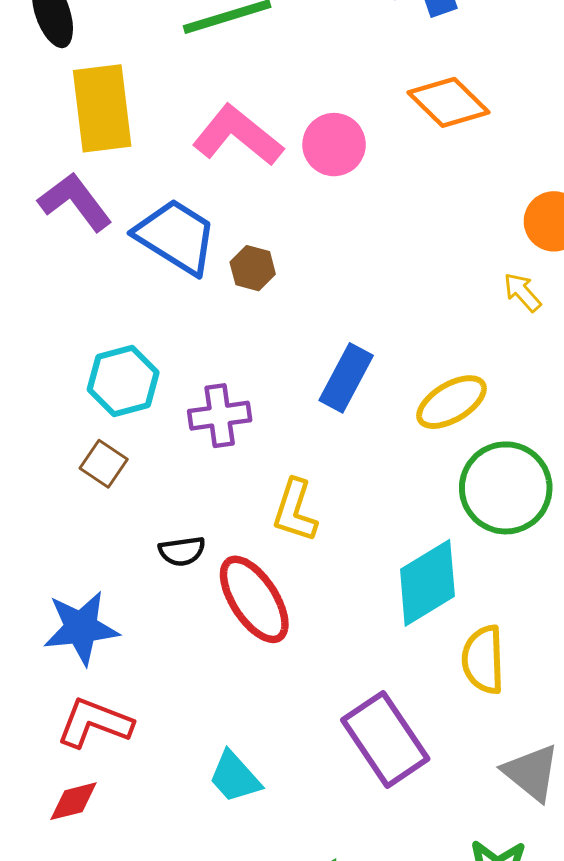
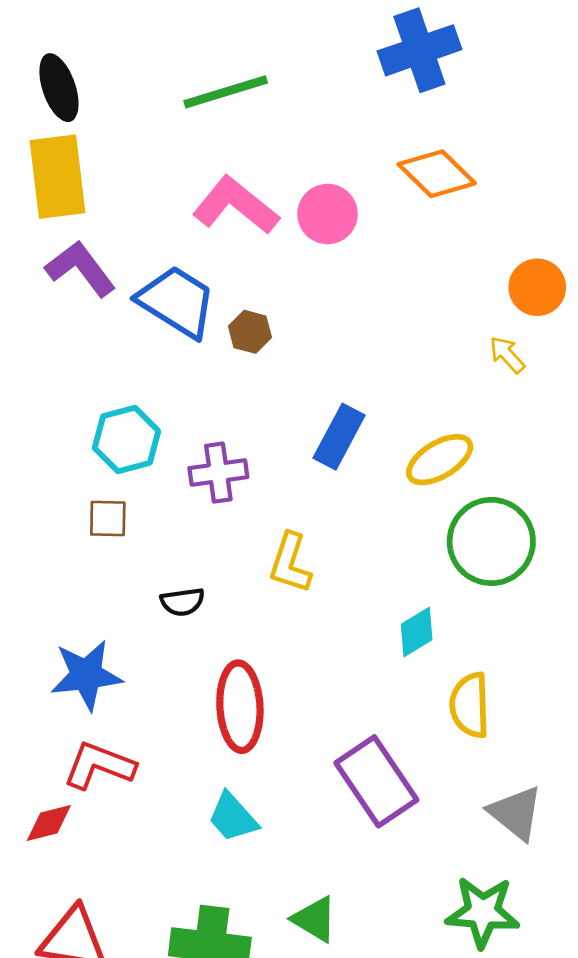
yellow rectangle: (102, 108) -> (58, 177), moved
brown square: (104, 464) -> (108, 518), turned -33
cyan diamond: (427, 583) -> (417, 632), size x0.6
red ellipse: (254, 599) -> (240, 707), moved, turned 30
red diamond: (74, 801) -> (49, 823), moved

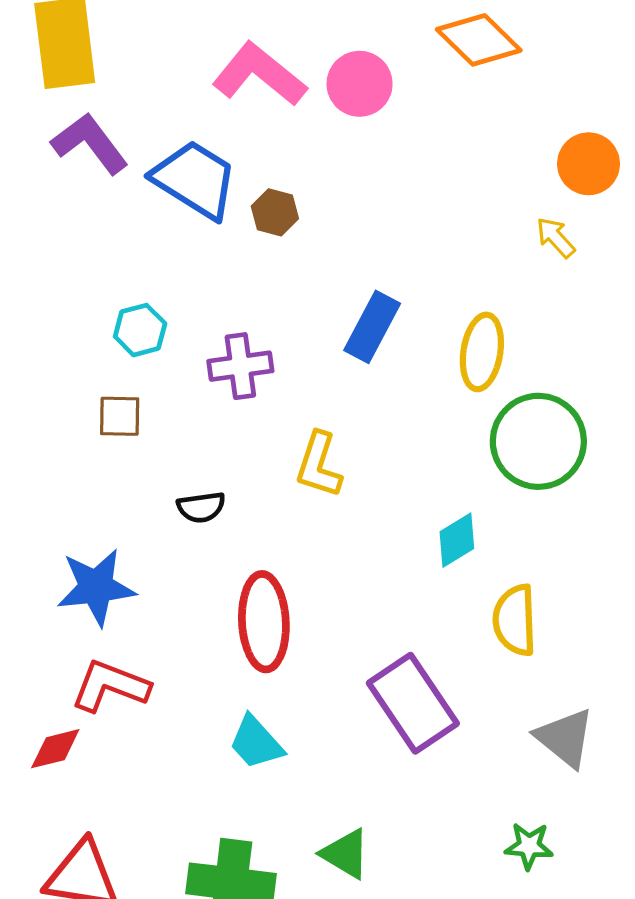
cyan hexagon: (126, 440) -> (140, 330), size x0.7
yellow ellipse: (440, 460) -> (482, 352), turned -50
green star: (483, 912) -> (529, 846), size x0.6

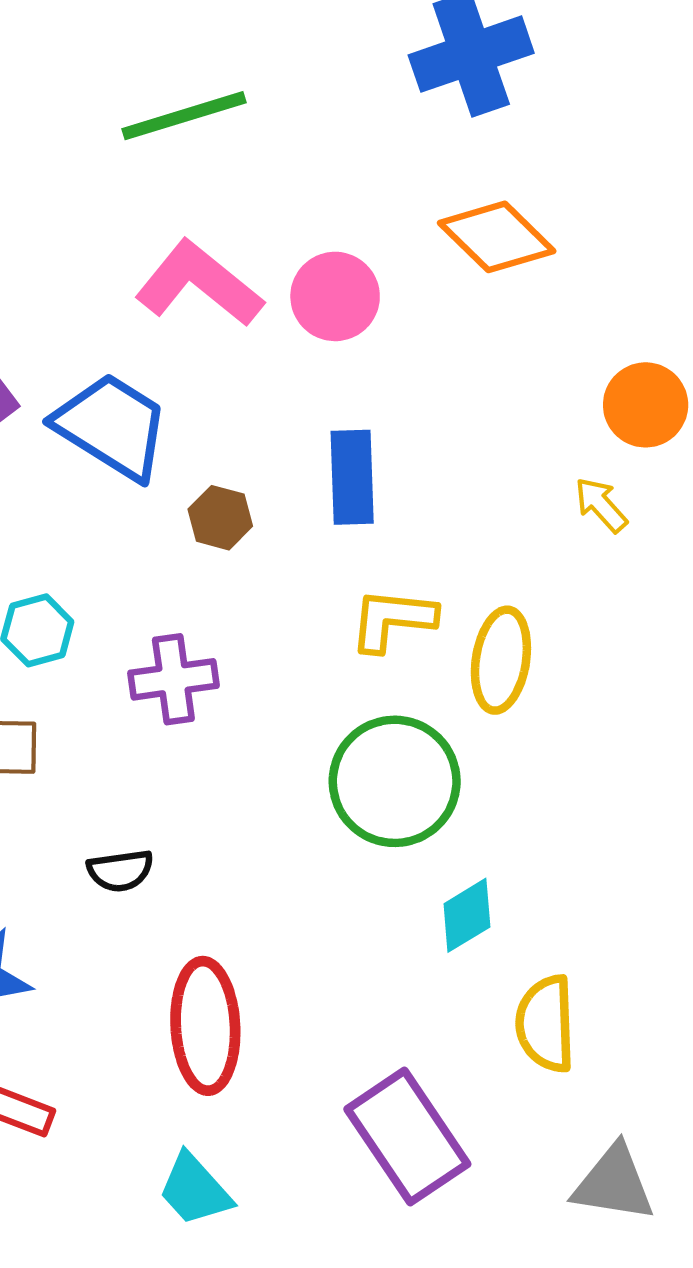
brown hexagon: (275, 212) -> (220, 518), moved
blue rectangle: (372, 327) -> (352, 477), moved, turned -30
green circle: (538, 441) -> (395, 781), moved
yellow L-shape: (319, 465) -> (393, 620), moved, turned 78
gray triangle: (565, 738) -> (614, 1183), turned -30

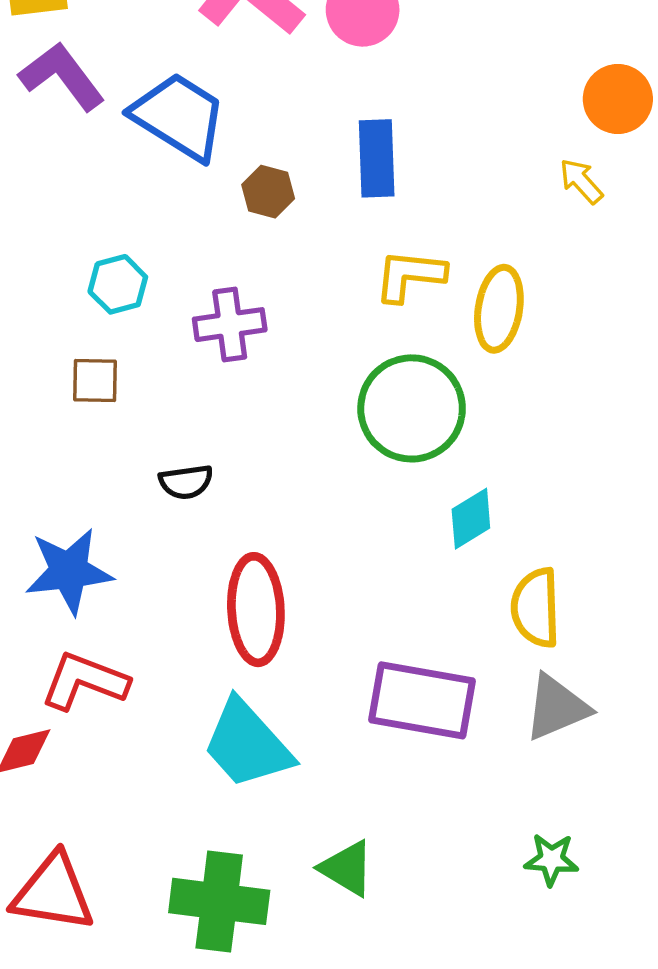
purple rectangle: (407, 1137) -> (422, 700), turned -46
gray triangle: (614, 1183) -> (557, 707), moved, turned -32
cyan trapezoid: (195, 1190) -> (247, 744), size x1.5

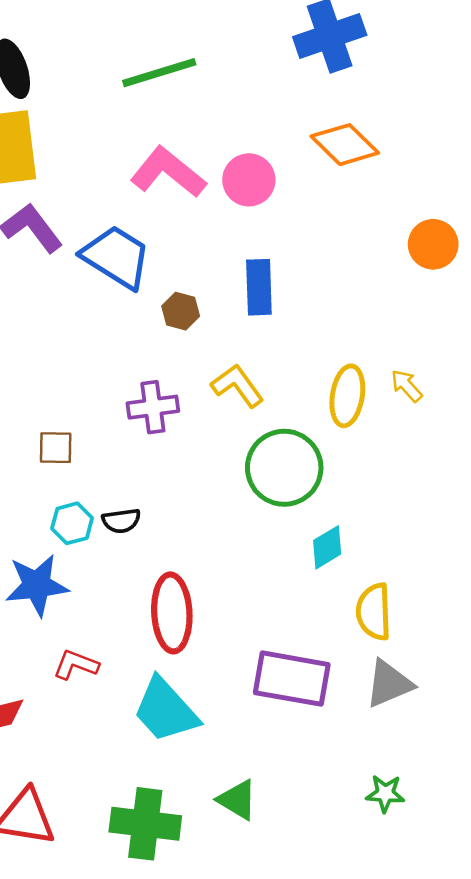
yellow arrow: (581, 181) -> (407, 386), moved
yellow L-shape: (410, 276) -> (237, 386), moved, turned 48
cyan hexagon: (118, 284) -> (72, 523), moved
red L-shape: (85, 681) -> (76, 665), moved, size x0.7

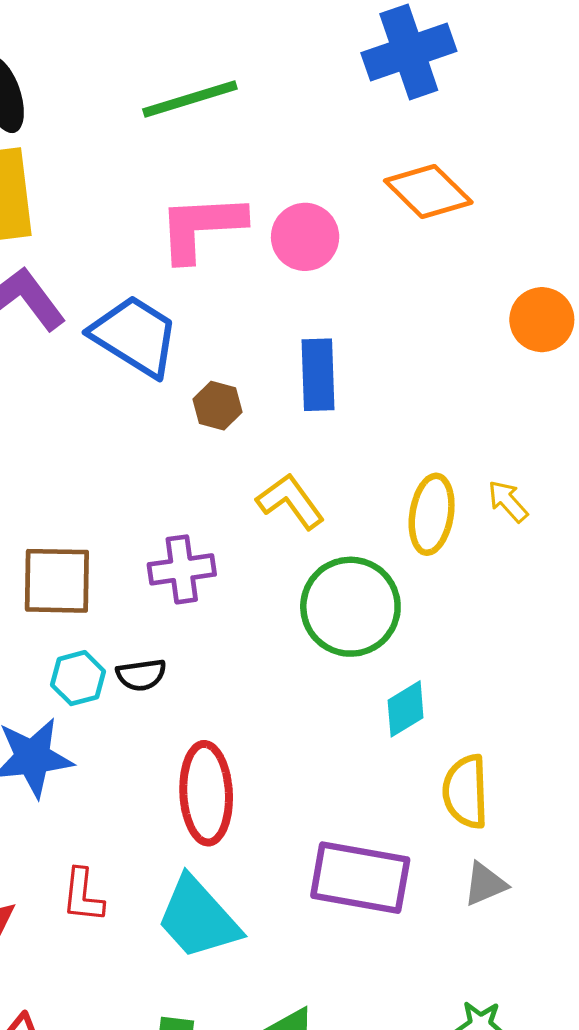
pink L-shape: (168, 172) -> (201, 227), turned -42
purple cross: (153, 407) -> (182, 569), moved
brown square: (56, 448) -> (57, 581), size x1.6
red L-shape: (76, 665) -> (83, 895), moved, turned -105
gray triangle: (389, 684) -> (485, 884), size x0.7

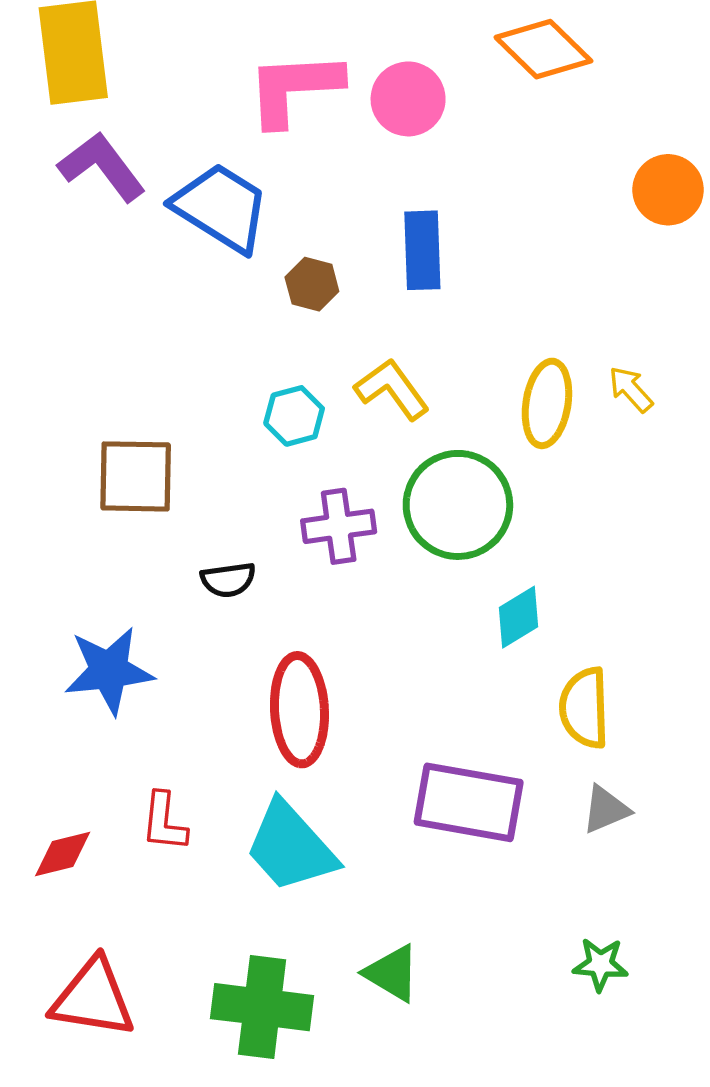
purple cross: (182, 569) -> (339, 526), moved
cyan hexagon: (78, 678) -> (294, 416), moved

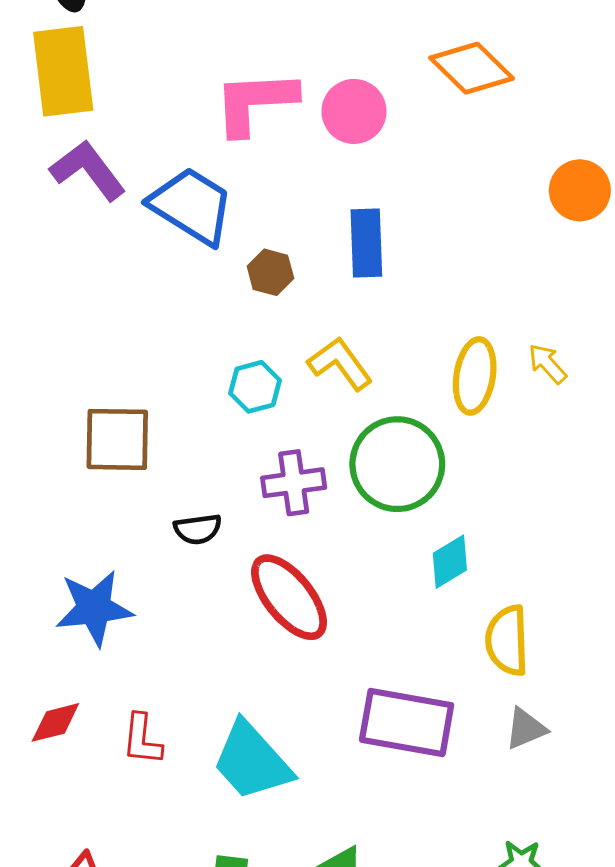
red ellipse: (299, 710) -> (289, 597), moved, turned -36
red diamond: (63, 854) -> (55, 722), moved

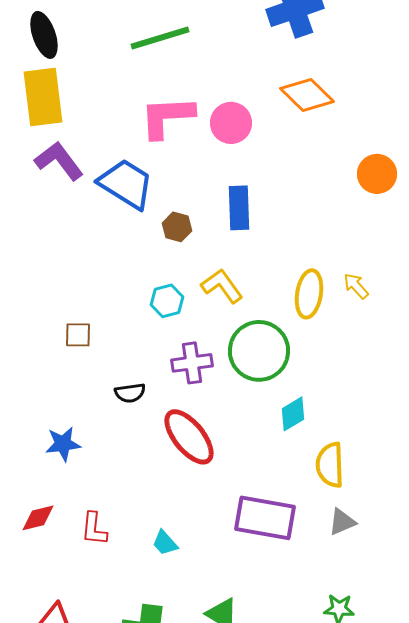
brown square: (117, 439) -> (78, 335), size x0.6
blue star: (94, 608) -> (63, 444), size x0.7
cyan trapezoid: (252, 761) -> (165, 543), size x0.5

